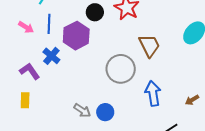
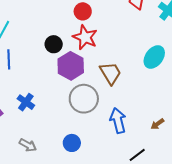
purple hexagon: (76, 36) -> (71, 66), moved
blue cross: (51, 56) -> (26, 102), moved
gray arrow: (82, 110) -> (28, 145), moved

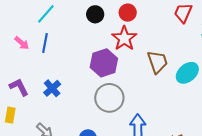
black circle: (54, 44) -> (95, 14), moved
brown trapezoid: (111, 73) -> (157, 62), moved

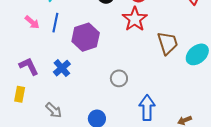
purple hexagon: (104, 63) -> (86, 37), moved
gray circle: (109, 98) -> (119, 78), size x0.6

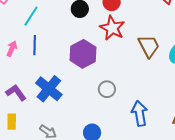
pink arrow: (32, 22) -> (12, 49), turned -98
purple hexagon: (86, 37) -> (83, 54), moved
blue cross: (62, 68) -> (49, 89), size x1.5

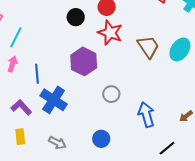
cyan line: (31, 16) -> (16, 37), moved
blue line: (35, 45) -> (37, 74), moved

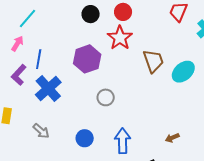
purple L-shape: (21, 107) -> (19, 75), moved, turned -110
blue arrow: (146, 115) -> (123, 141), moved

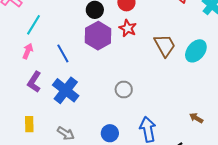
red star: (120, 38) -> (128, 28), size x0.7
blue line: (39, 59) -> (63, 53), moved, turned -30
purple hexagon: (87, 59) -> (98, 36), moved
brown arrow: (172, 138) -> (196, 118), turned 64

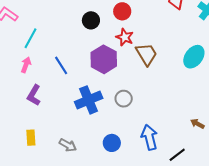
purple hexagon: (98, 36) -> (104, 59), moved
brown trapezoid: (165, 45) -> (146, 54), moved
blue cross: (66, 90) -> (89, 100), moved, turned 32

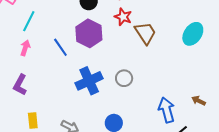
purple hexagon: (104, 59) -> (89, 33), moved
purple L-shape: (34, 95) -> (20, 85), moved
blue arrow: (149, 137) -> (167, 110), moved

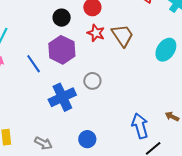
brown trapezoid: (145, 33) -> (123, 35), moved
gray circle: (124, 78) -> (92, 81), moved

